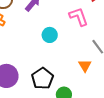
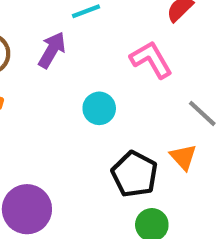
black pentagon: (42, 78) -> (135, 174), moved

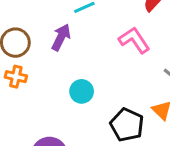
cyan circle: (99, 108) -> (82, 91), moved

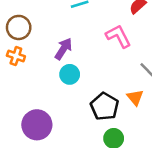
purple arrow: (61, 37) -> (63, 49), moved

